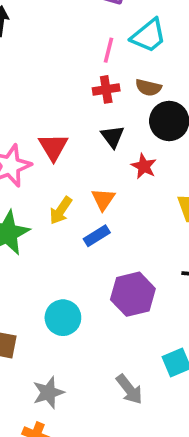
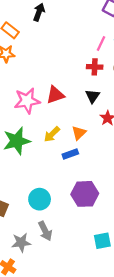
red triangle: (53, 147) -> (55, 95), turned 30
gray arrow: (129, 389) -> (45, 231), moved

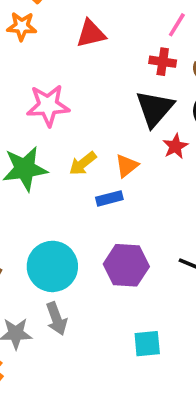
red triangle: (55, 95) -> (91, 34), moved
black triangle: (93, 96) -> (155, 109), size x1.6
cyan circle: (40, 199) -> (52, 266), size x1.4

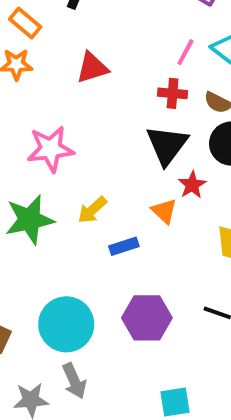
orange triangle: (127, 166) -> (164, 211), moved, turned -35

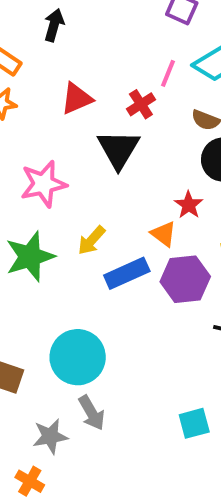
red cross: (173, 93) -> (141, 104), moved, turned -32
black triangle: (167, 145) -> (118, 149), moved
blue rectangle: (124, 246) -> (127, 273), size x1.5
purple hexagon: (147, 318) -> (185, 279), moved

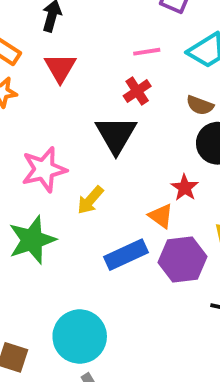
pink line: (168, 73) -> (147, 52), moved, turned 60
red triangle: (77, 99) -> (60, 68), moved, turned -36
yellow arrow: (92, 240) -> (90, 200), moved

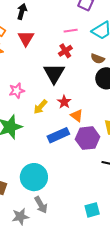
pink star: (44, 169) -> (17, 91), size x0.7
red star: (185, 188) -> (64, 102), moved

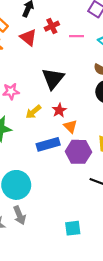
red triangle: (26, 38) -> (28, 38), turned -30
red cross: (65, 51) -> (52, 26), moved

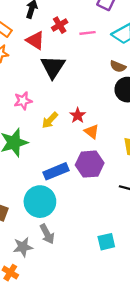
black triangle: (53, 79) -> (53, 67), moved
blue rectangle: (48, 144) -> (56, 171), moved
purple hexagon: (78, 152) -> (90, 164), moved

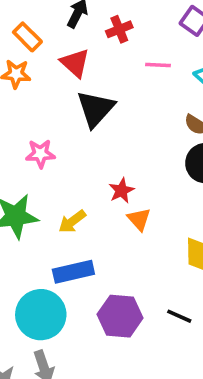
red cross: (60, 25) -> (119, 29), moved
yellow arrow: (50, 120) -> (72, 222), moved
purple hexagon: (90, 164) -> (120, 316), moved

